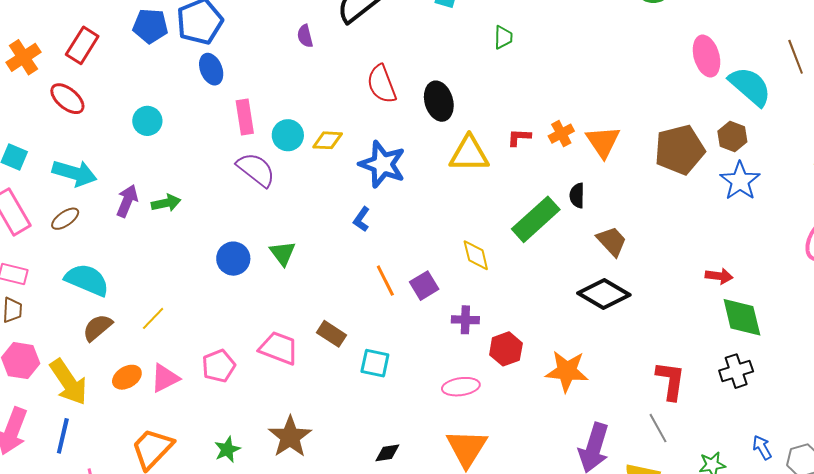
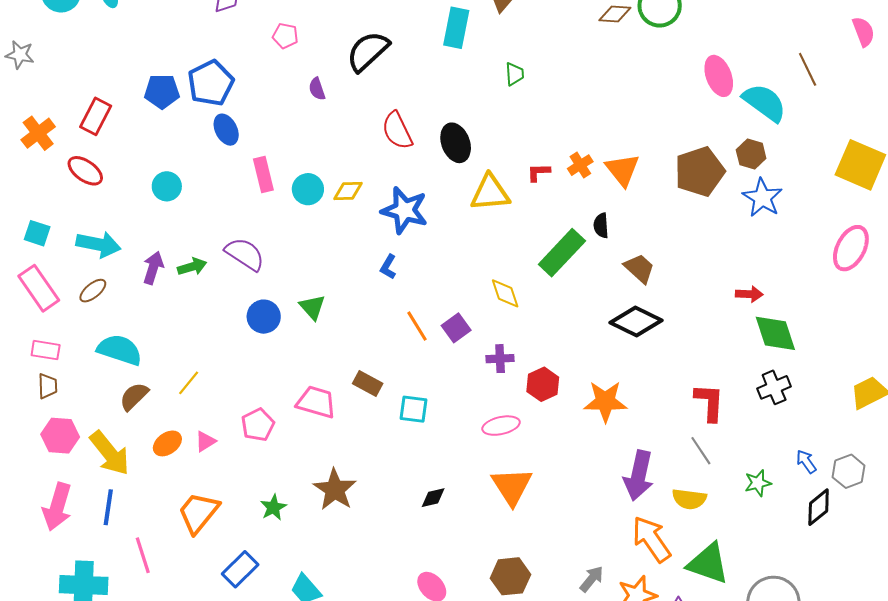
purple semicircle: (256, 170) -> (245, 254), moved
pink triangle: (165, 378) -> (205, 441), size x0.7

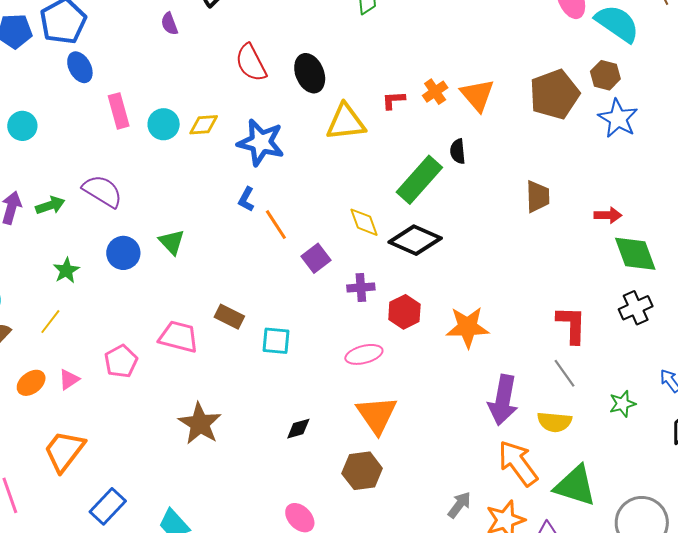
brown trapezoid: (639, 268) -> (538, 197), moved, turned 48
black diamond: (636, 322) -> (415, 240), moved
orange line: (417, 326) -> (276, 225), moved
green star: (273, 507) -> (66, 270), moved
brown hexagon: (510, 576) -> (362, 471), moved

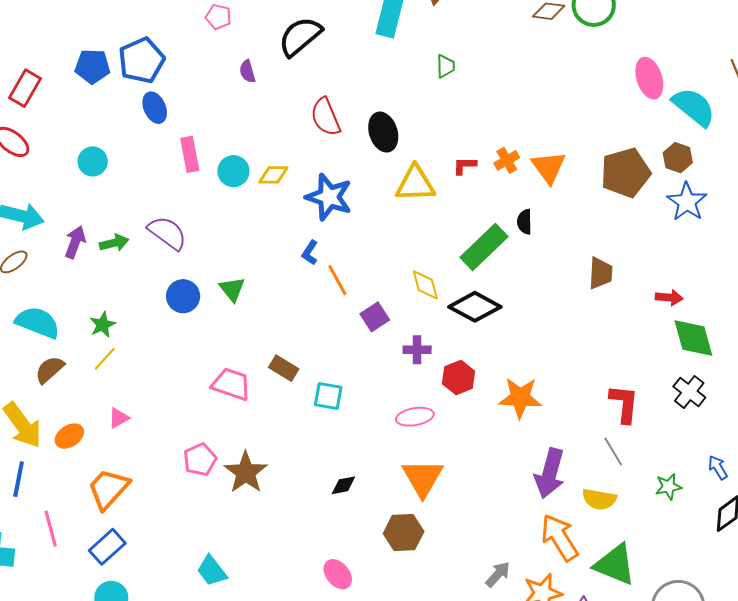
green star: (66, 270) -> (102, 325), moved
black cross: (636, 308) -> (689, 392), turned -32
pink pentagon: (121, 361) -> (200, 460), moved
orange ellipse: (31, 383) -> (69, 436), moved
blue rectangle: (108, 506) -> (107, 547), moved

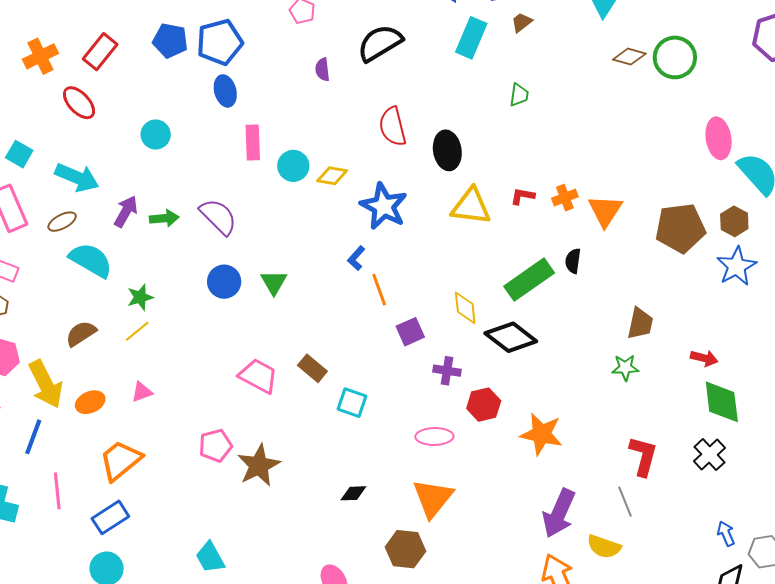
cyan semicircle: (38, 322) -> (91, 260), moved
green star: (668, 487) -> (625, 368), moved

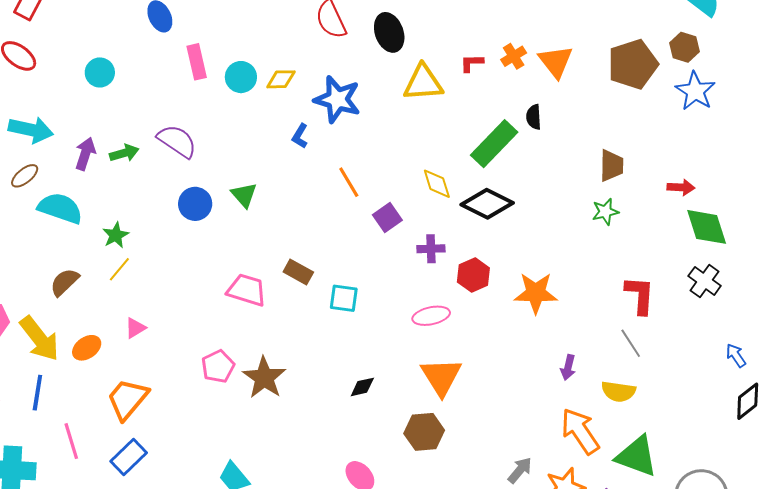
blue L-shape: (356, 258) -> (300, 136), moved
purple arrow: (559, 513) -> (568, 367), size x0.5

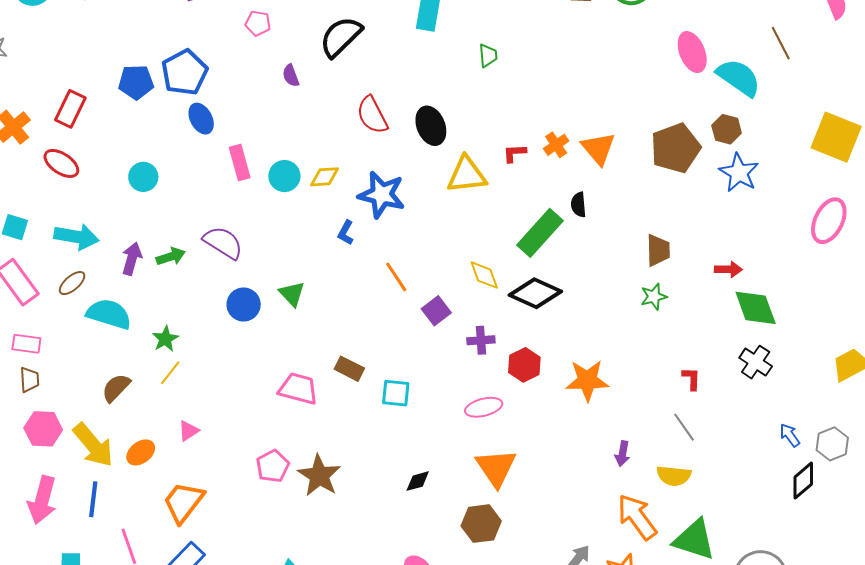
red L-shape: (640, 295) -> (691, 379), size x0.6

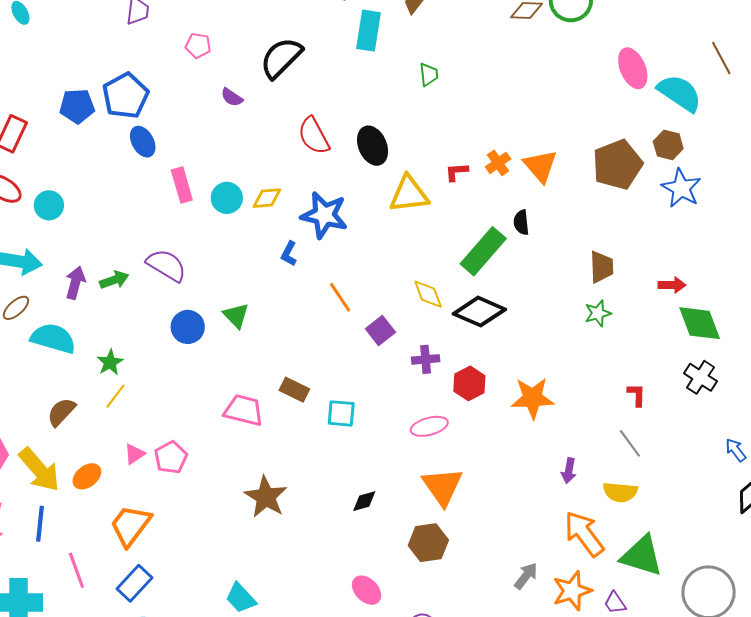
purple semicircle: (291, 76) -> (232, 97), turned -35
cyan circle: (143, 177) -> (49, 205), moved
pink pentagon: (273, 466) -> (171, 457), moved

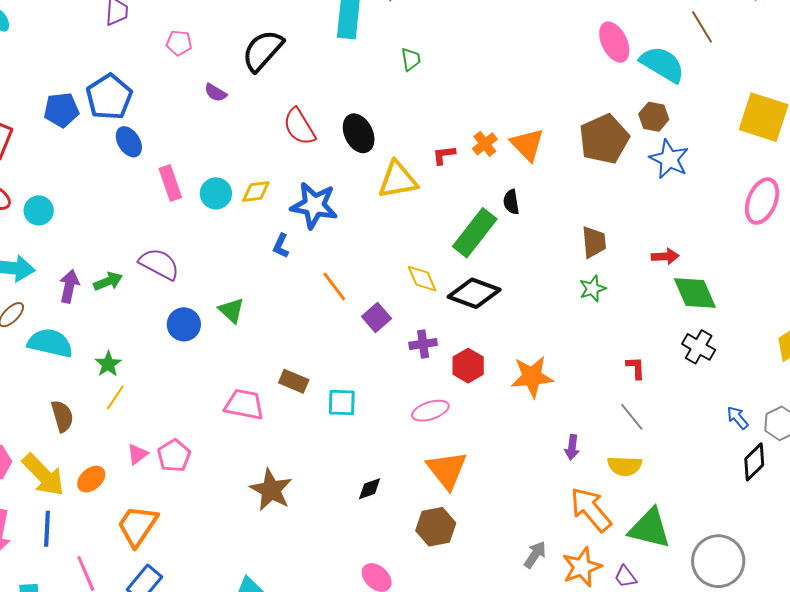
brown semicircle: (61, 412) -> (62, 416), turned 124

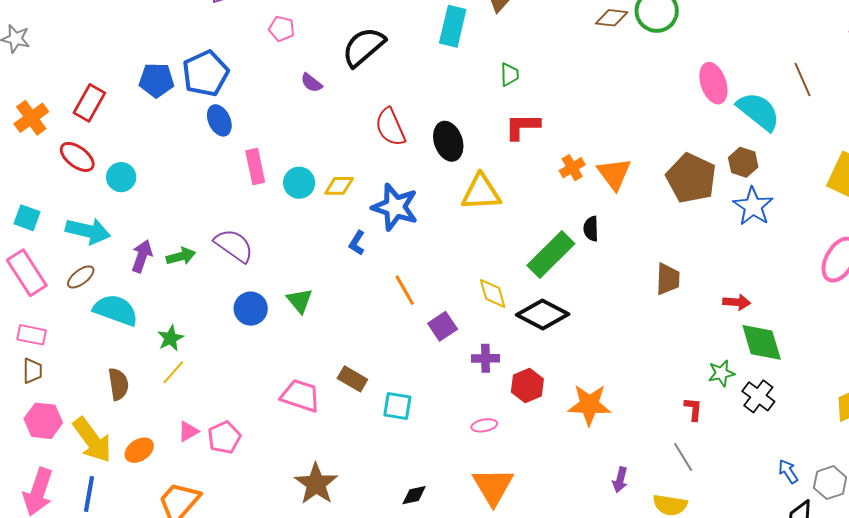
brown pentagon: (604, 139) -> (691, 178), turned -30
red L-shape: (444, 155) -> (522, 126), moved, size x1.5
green star: (593, 289) -> (721, 373), moved
pink ellipse: (430, 411) -> (484, 425), size x0.7

